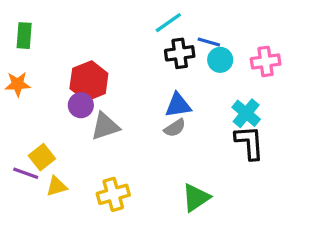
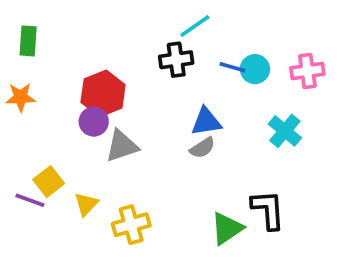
blue line: (209, 42) -> (232, 67), moved
black cross: (180, 53) -> (176, 60), moved
black L-shape: (249, 142) -> (268, 210), moved
yellow triangle: (57, 186) -> (86, 204), moved, turned -30

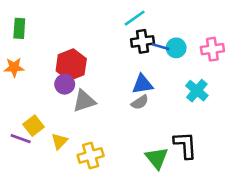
black cross: (176, 60) -> (142, 41), moved
green triangle: (227, 228) -> (157, 158), turned -35

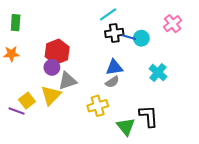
pink cross: (212, 49) -> (173, 24), moved, turned -30
yellow triangle: (59, 141) -> (51, 95), moved, size x1.5
yellow cross: (91, 155) -> (98, 106), moved

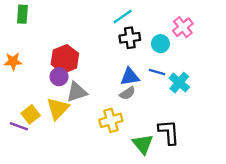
green rectangle: (16, 23) -> (22, 14), moved
pink cross: (173, 24) -> (183, 27), moved
blue line: (129, 37) -> (157, 72), moved

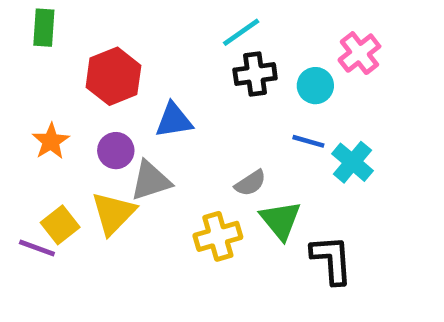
red hexagon: (65, 59) -> (113, 76), moved
orange star: (13, 61) -> (51, 141), moved, turned -30
blue triangle: (130, 77) -> (174, 120), moved
green triangle: (143, 144) -> (281, 220), moved

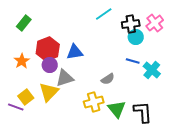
green rectangle: (44, 28) -> (24, 23), moved, turned 35
black cross: (255, 74) -> (131, 24), moved
red hexagon: (113, 76) -> (48, 49), moved
green triangle: (281, 220) -> (117, 109), moved

